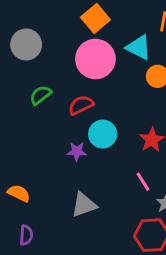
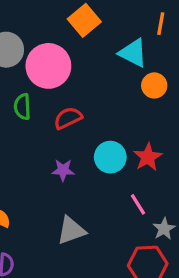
pink circle: (95, 59) -> (48, 66), moved
green semicircle: (41, 95) -> (22, 107), turned -55
cyan circle: (103, 134) -> (110, 157), moved

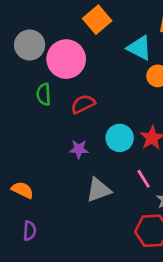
gray triangle: (71, 230) -> (99, 190), moved

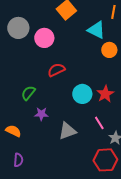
pink circle: (66, 59) -> (44, 38), size x0.7
green semicircle: (44, 94) -> (28, 93), moved, turned 42
purple star: (79, 149) -> (41, 114), moved

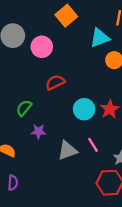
cyan triangle: (96, 30) -> (100, 38), turned -48
pink line: (99, 123) -> (93, 145), moved

